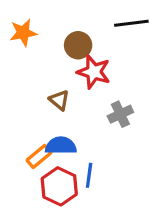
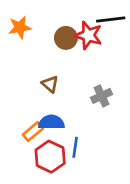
red star: (94, 72) -> (88, 35), moved

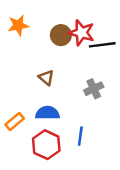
black line: (111, 19) -> (102, 45), moved
orange rectangle: (33, 132) -> (15, 122), moved
blue line: (75, 147) -> (80, 136), moved

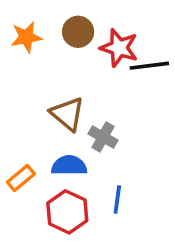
brown circle: (61, 35) -> (78, 32), moved
brown triangle: (46, 78) -> (67, 114), size x1.5
gray cross: (94, 89) -> (103, 137), moved, turned -36

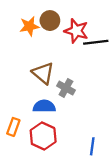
orange star: (26, 37) -> (29, 26), moved
orange rectangle: (21, 178) -> (13, 127), moved, turned -30
blue line: (117, 199) -> (92, 146), moved

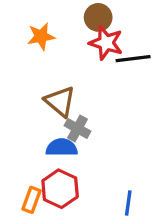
brown circle: (50, 21) -> (98, 17), moved
gray cross: (66, 88) -> (78, 128), moved
orange rectangle: (13, 127) -> (32, 200), moved

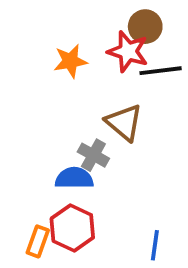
brown circle: (98, 17) -> (145, 27), moved
orange star: (41, 36) -> (70, 61), moved
brown triangle: (60, 101) -> (124, 122), moved

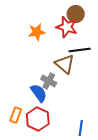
black line: (161, 71) -> (80, 50), moved
blue semicircle: (74, 178) -> (39, 93), turned 54
orange rectangle: (38, 241) -> (16, 115), moved

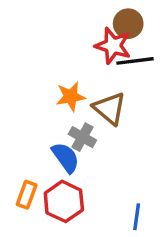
orange star: (37, 32) -> (71, 96), moved
black line: (80, 50) -> (135, 61), moved

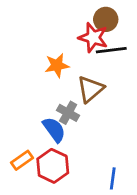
orange star: (71, 96) -> (57, 65), moved
brown triangle: (110, 108) -> (90, 89), turned 40
orange rectangle: (27, 195) -> (22, 160), turned 35

